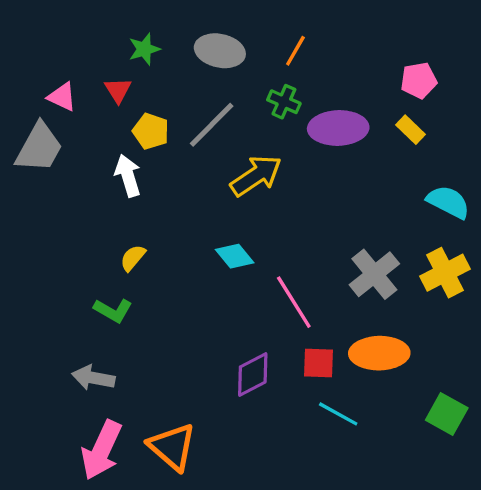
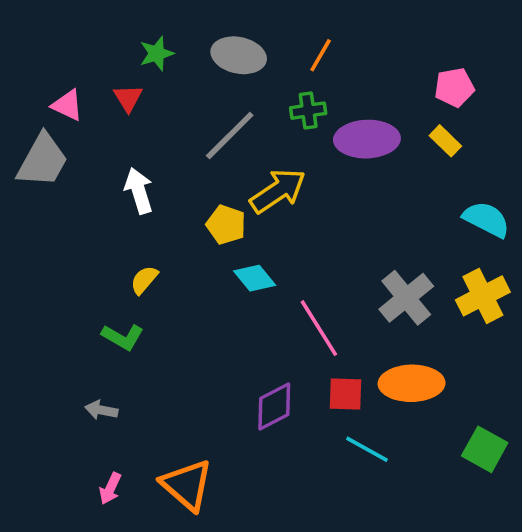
green cross: (284, 102) -> (308, 111), turned -32
yellow pentagon: (151, 131) -> (226, 225), moved
gray arrow: (93, 378) -> (101, 410), size x0.7
pink arrow: (102, 450) -> (110, 488), size x0.5

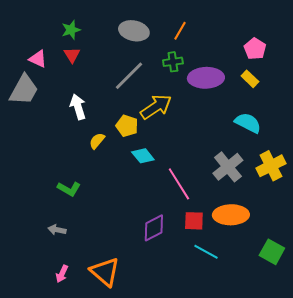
green star: (157, 53) -> (71, 30), moved
pink pentagon: (454, 87) -> (255, 49), turned -30
cyan semicircle: (486, 219) -> (248, 123), moved
yellow semicircle: (144, 280) -> (97, 141), moved

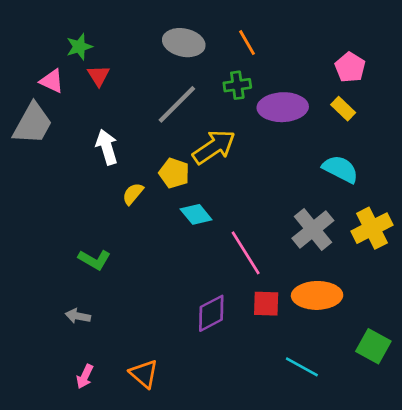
green star: (71, 30) -> (79, 47), moved
orange line: (180, 31) -> (247, 43), turned -60
cyan line: (206, 252) -> (302, 367), moved
orange triangle: (105, 272) -> (144, 374), size x0.7

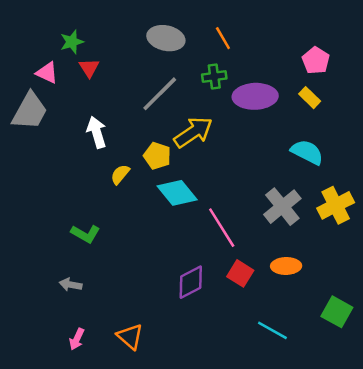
cyan diamond: (196, 214) -> (177, 193), size x1.4
orange ellipse: (317, 295) -> (286, 266), size x0.7
red square: (266, 304) -> (240, 273), turned 30

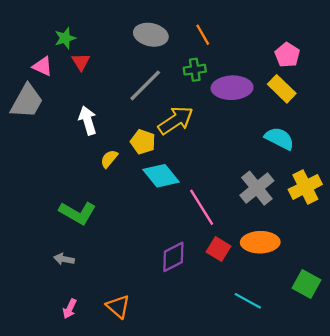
yellow rectangle: (310, 98) -> (282, 89), size x1.4
green L-shape: (85, 234) -> (78, 213), size x1.4
orange ellipse: (286, 266) -> (260, 242), size x1.4

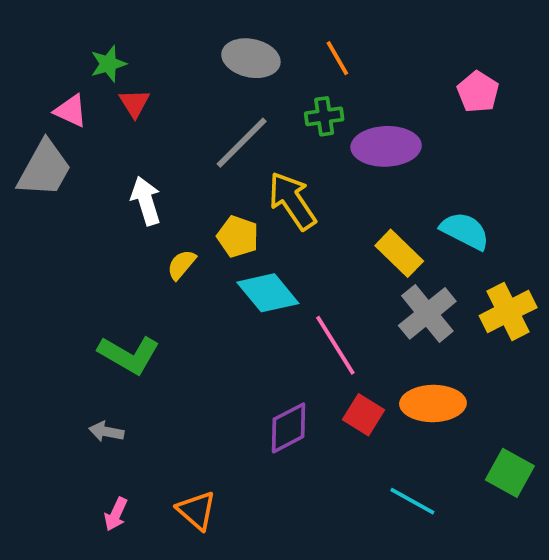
yellow rectangle: (282, 89) -> (399, 253), moved
yellow arrow: (176, 120) -> (292, 201), turned -90

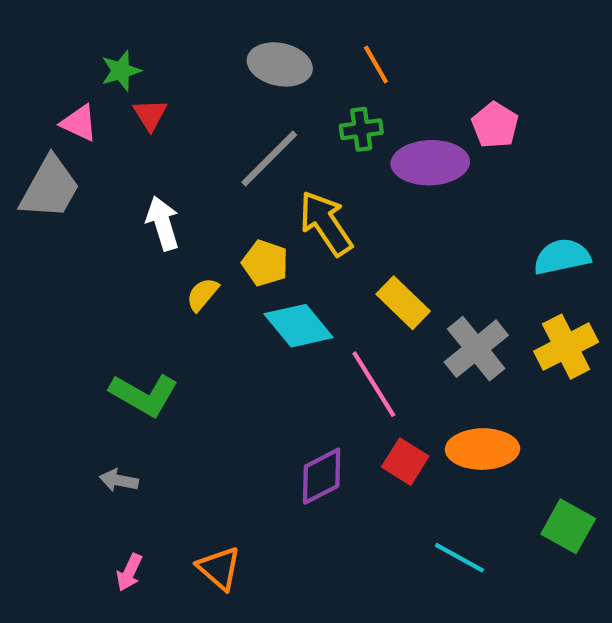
pink pentagon: (478, 92) -> (495, 125), moved
cyan semicircle: (465, 231) -> (562, 257), moved, turned -39
yellow rectangle: (399, 253) -> (403, 303), moved

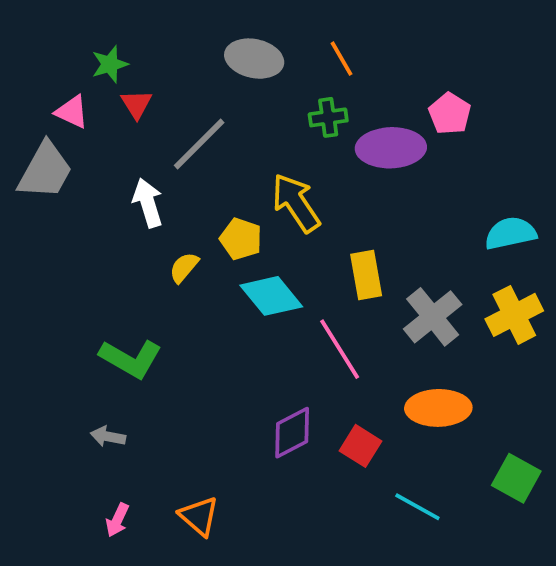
gray line: (269, 159) -> (199, 144), moved
yellow rectangle: (403, 303) -> (366, 275), turned 36
red square: (405, 462) -> (360, 446), moved

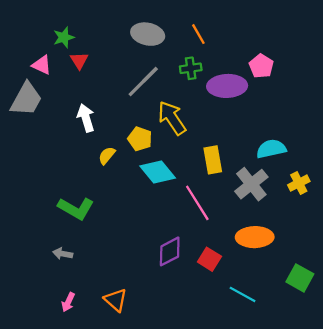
gray line: (199, 144) -> (143, 82), moved
cyan semicircle: (511, 233) -> (271, 149), moved
yellow cross: (514, 315) -> (299, 183), size x0.7

